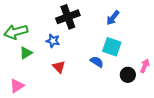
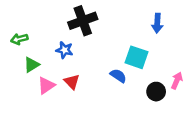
blue arrow: (113, 18) -> (157, 23), moved, turned -35
green arrow: (16, 32) -> (19, 39), size x0.6
pink triangle: (17, 86) -> (46, 85), moved

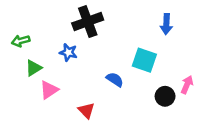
blue semicircle: (118, 76) -> (115, 80), moved
red triangle: (72, 82) -> (86, 110), moved

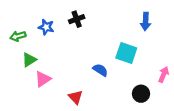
black cross: (88, 22) -> (77, 19), size x0.6
blue star: (68, 52) -> (46, 27), moved
black circle: (165, 96) -> (141, 94), moved

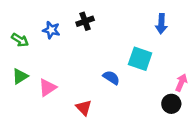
green arrow: (18, 36) -> (20, 40), turned -133
green triangle: (29, 60) -> (20, 76), moved
black circle: (141, 94) -> (171, 104), moved

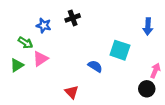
blue arrow: (161, 24) -> (148, 27), moved
green arrow: (20, 40) -> (25, 43), moved
pink triangle: (48, 88) -> (40, 59), moved

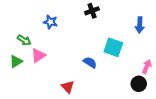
black cross: (73, 18) -> (92, 11), moved
blue star: (44, 25) -> (50, 22), moved

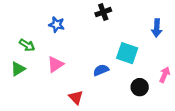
pink triangle: (38, 55) -> (55, 64), moved
blue semicircle: (90, 63) -> (101, 70), turned -56
black circle: (139, 84) -> (140, 87), moved

